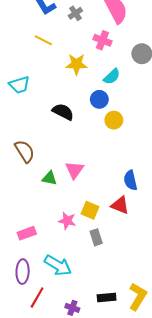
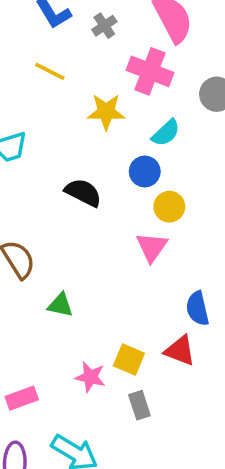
pink cross: (102, 40) -> (150, 71), size x1.4
pink triangle: (74, 170) -> (152, 247), moved

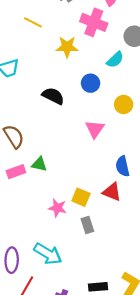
cyan semicircle: (166, 133) -> (115, 60), moved
yellow circle: (169, 207) -> (124, 104), moved
pink rectangle: (22, 398) -> (16, 172), moved

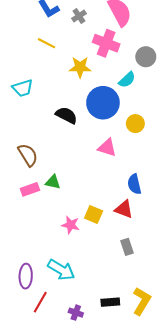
blue circle: (91, 83) -> (103, 103), size x1.8
pink triangle: (95, 129) -> (107, 148), turned -48
gray rectangle: (87, 225) -> (127, 247), moved

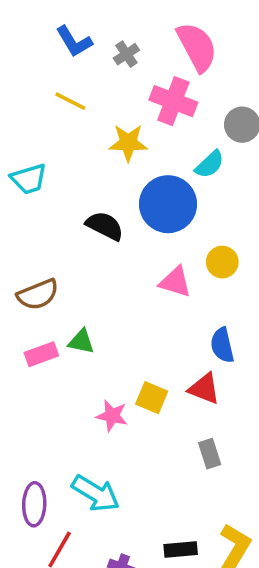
yellow circle: (135, 124) -> (222, 262), moved
brown semicircle: (28, 155) -> (38, 295), turned 100

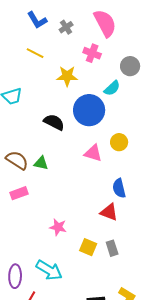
pink cross: (173, 101) -> (92, 53), size x0.7
brown semicircle: (38, 295) -> (17, 160), turned -125
green triangle: (81, 342) -> (41, 163), moved
yellow square: (152, 398) -> (88, 247), moved

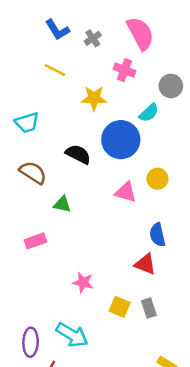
brown semicircle: (17, 160) -> (33, 173), moved

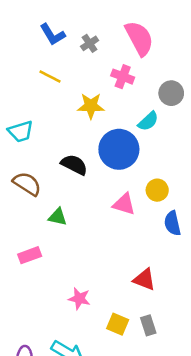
blue semicircle: (157, 235) -> (172, 223), moved

